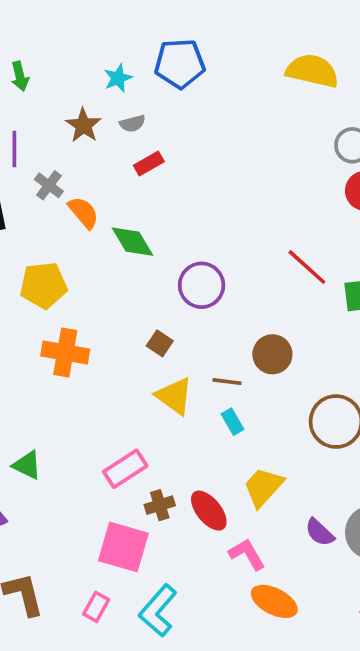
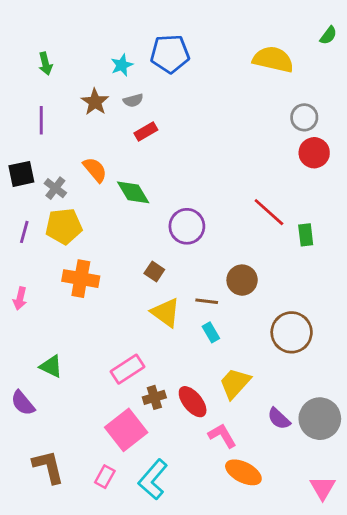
gray cross: (49, 185) -> (55, 188), moved
pink square: (123, 547) -> (126, 430), turned 36

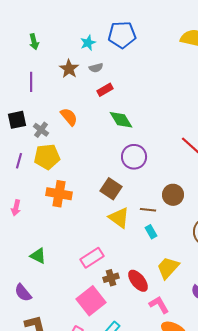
green diamond: (133, 192) -> (121, 120), moved
brown square: (154, 272) -> (111, 189), size x1.5
purple semicircle: (23, 403) -> (23, 293), moved

